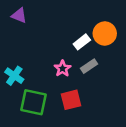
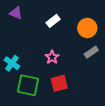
white rectangle: (82, 42) -> (53, 21), moved
gray rectangle: (89, 66) -> (91, 52), moved

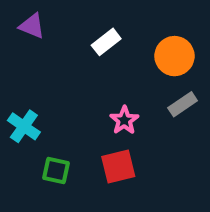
pink star: (52, 57) -> (124, 120), moved
green square: (28, 85) -> (56, 171), size x0.6

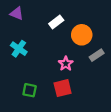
orange circle: (175, 56) -> (82, 35), moved
cyan cross: (24, 126) -> (19, 49), moved

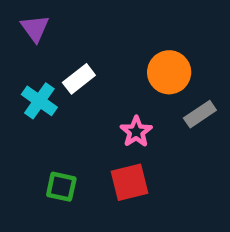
purple triangle: (17, 14) -> (35, 28), turned 32
white rectangle: (56, 22) -> (79, 79), moved

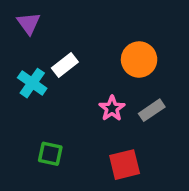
gray rectangle: (200, 114) -> (152, 110), moved
red square: (130, 182) -> (125, 165), moved

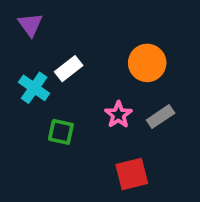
green square: (50, 154) -> (61, 132), moved

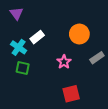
gray rectangle: (161, 117) -> (97, 58), moved
green square: (61, 132) -> (23, 68), moved

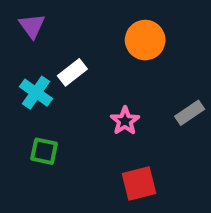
orange circle: (79, 34) -> (145, 40), moved
green square: (23, 68) -> (44, 151), moved

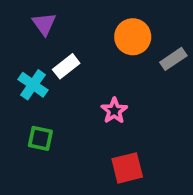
purple triangle: (32, 26) -> (44, 24), moved
gray rectangle: (190, 113) -> (173, 59), moved

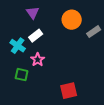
purple triangle: (44, 24) -> (33, 13), moved
pink star: (114, 111) -> (38, 60), moved

